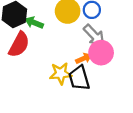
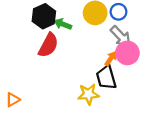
orange arrow: (84, 58) -> (111, 59), turned -32
yellow star: (61, 73) -> (88, 94), moved

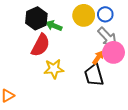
yellow star: (88, 94) -> (54, 69), moved

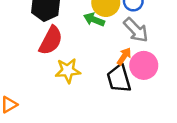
green arrow: (54, 26) -> (94, 20), moved
pink circle: (114, 52) -> (144, 65), moved

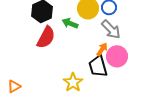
green arrow: (94, 20) -> (70, 23), moved
yellow star: (68, 71) -> (73, 82), moved, turned -30

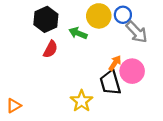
gray arrow: (111, 29) -> (137, 32), moved
red semicircle: (46, 37) -> (50, 49), size x0.7

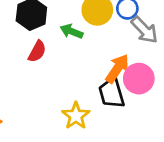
orange arrow: (115, 63) -> (117, 69), size x1.5

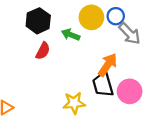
pink circle: (139, 79) -> (130, 91), moved
yellow star: (76, 116) -> (74, 103), turned 30

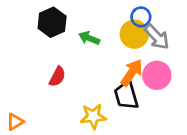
yellow circle: (91, 17) -> (134, 34), moved
red semicircle: (43, 51) -> (57, 77), moved
pink circle: (130, 91) -> (157, 75), moved

